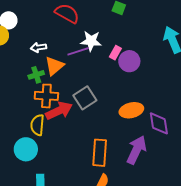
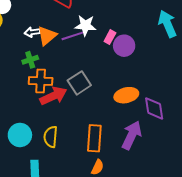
orange triangle: (54, 66) -> (47, 36), moved
yellow semicircle: (37, 125) -> (51, 137), moved

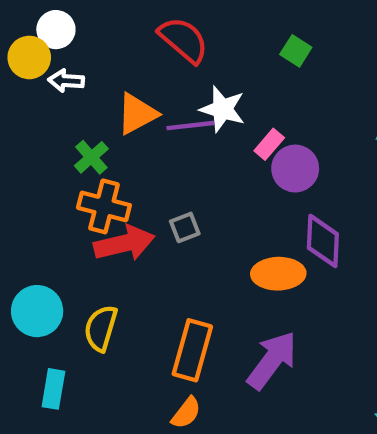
white arrow: (32, 32) -> (66, 81), moved
green cross: (30, 60) -> (91, 157), turned -35
gray square: (79, 83) -> (185, 227), size x0.6
purple diamond: (154, 108) -> (323, 241), moved

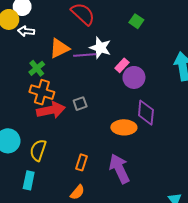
orange rectangle: (192, 350) -> (81, 162), size x0.6
purple arrow: (272, 360) -> (119, 169), turned -64
cyan rectangle: (53, 389) -> (29, 180), moved

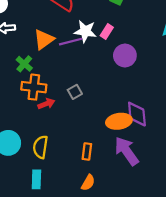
pink rectangle: (122, 65) -> (107, 32), moved
red arrow: (51, 110) -> (46, 104), size x0.6
purple diamond: (146, 113) -> (137, 114), moved
orange ellipse: (124, 127) -> (119, 121), moved

